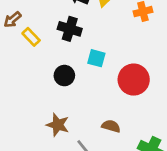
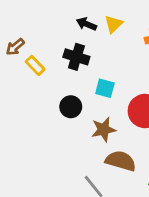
brown star: (58, 125) -> (104, 130), moved, turned -30
brown semicircle: (111, 126) -> (121, 161), size x1.5

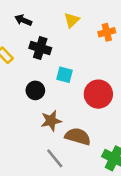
black arrow: (86, 24) -> (23, 20), moved
brown star: (104, 130) -> (51, 121), moved

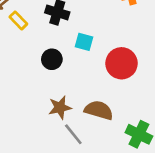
brown star: (51, 121) -> (60, 107), moved

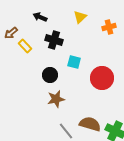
brown star: (60, 107) -> (56, 99), moved
brown semicircle: (99, 110) -> (90, 124), moved

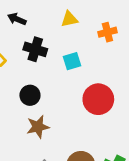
yellow triangle: (80, 17) -> (69, 19), turned 32
cyan square: (74, 62) -> (72, 61), moved, turned -32

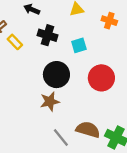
orange cross: (107, 32) -> (109, 21), turned 32
black circle: (30, 95) -> (56, 75), moved, size x1.5

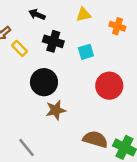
black circle: (56, 75) -> (44, 82), moved
gray line: (61, 137) -> (26, 147), moved

